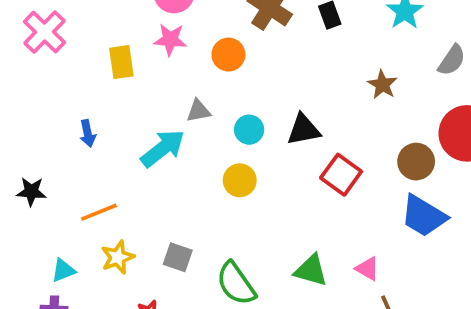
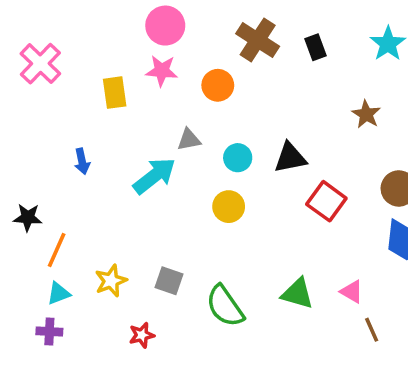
orange line: (99, 212) -> (57, 250), moved, turned -44

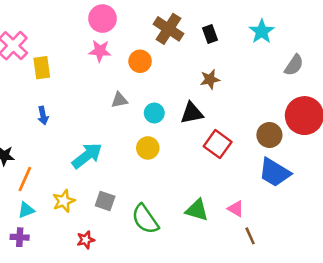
yellow rectangle: (115, 93) -> (42, 68), moved
brown star: (366, 114) -> (210, 79), moved, turned 30
cyan arrow: (154, 176) -> (87, 156), moved

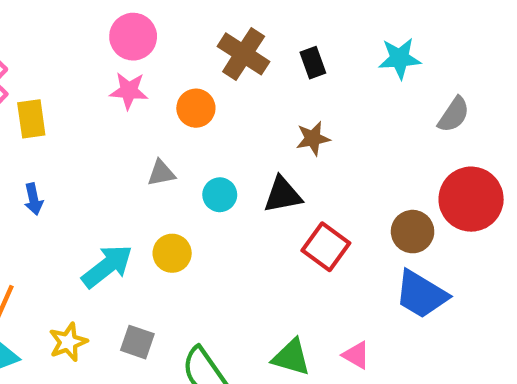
cyan star: (262, 31) -> (400, 58), turned 30
yellow circle: (148, 148) -> (172, 253), moved

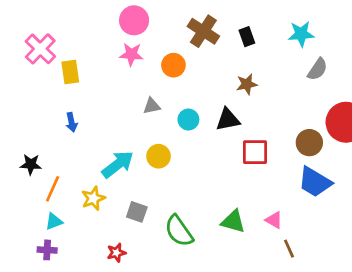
gray semicircle: (454, 115) -> (317, 69), moved
red square: (326, 247) -> (255, 152), turned -36
yellow star: (68, 342) -> (93, 198), moved

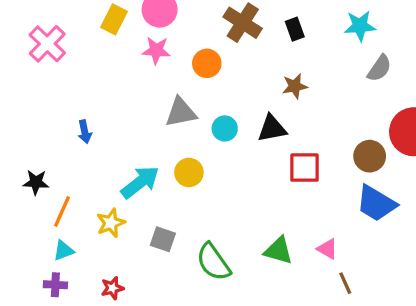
yellow rectangle: (70, 72) -> (114, 19), moved, turned 35
gray triangle: (152, 106) -> (181, 112), size x1.5
red star: (116, 253) -> (112, 288), moved

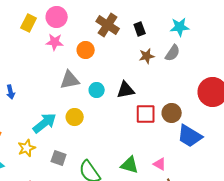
gray semicircle: (379, 68) -> (173, 53), moved
brown star: (295, 86) -> (147, 56), moved
brown circle: (370, 156) -> (172, 113), moved

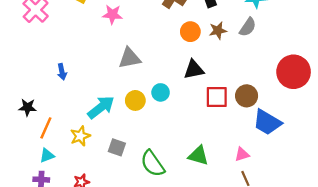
orange circle: (86, 50) -> (190, 32), moved
cyan circle: (97, 90) -> (161, 92), moved
pink triangle: (160, 164) -> (242, 154), moved, turned -48

